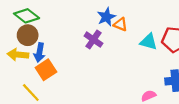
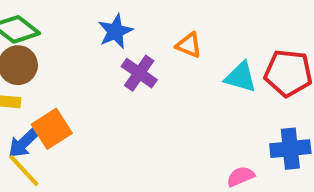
blue star: (106, 17) -> (115, 31), moved
blue arrow: (39, 52) -> (24, 143), moved, turned 36

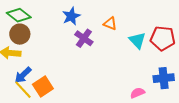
cyan triangle: (241, 77) -> (137, 40), turned 30
orange square: (52, 129) -> (43, 87), moved

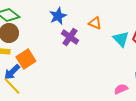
orange square: (43, 87) -> (26, 59), moved

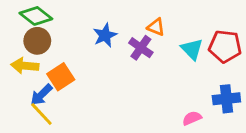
blue star: (58, 16) -> (105, 35), moved
purple cross: (70, 37) -> (141, 48), moved

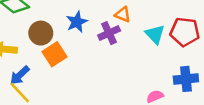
brown circle: (37, 41) -> (41, 33), moved
purple cross: (141, 48) -> (109, 33), turned 30
orange square: (61, 77) -> (54, 54), moved

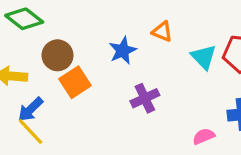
blue star: (77, 22) -> (123, 51), moved
purple cross: (109, 33) -> (145, 98), moved

